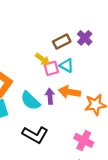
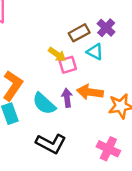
cyan triangle: (67, 66) -> (95, 52), moved

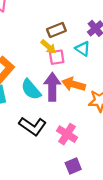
brown rectangle: (79, 33) -> (56, 30), moved
purple arrow: (67, 98) -> (52, 87), size x1.6
pink cross: (108, 149) -> (67, 134), moved

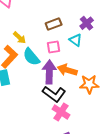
yellow arrow: (48, 47) -> (19, 38), moved
cyan semicircle: (31, 89) -> (31, 57), moved
black L-shape: (33, 126) -> (54, 94), moved

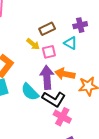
purple cross: (87, 23) -> (80, 25), turned 32
yellow arrow: (19, 38) -> (33, 44), moved
cyan semicircle: (31, 57) -> (30, 92), moved

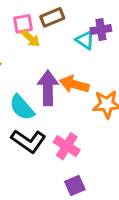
purple cross: (80, 25) -> (101, 30), moved
pink square: (49, 52) -> (23, 24), moved
black L-shape: (54, 99) -> (28, 141), moved

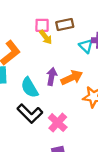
orange arrow: (74, 84) -> (72, 78), turned 130
purple arrow: (48, 88) -> (52, 77), size x0.7

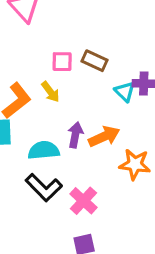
brown rectangle: (65, 25) -> (94, 61), turned 36
yellow arrow: (46, 37) -> (50, 92), moved
cyan semicircle: (30, 88) -> (44, 150), turned 115

